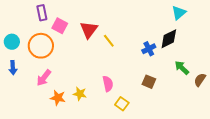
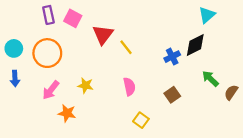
pink square: (60, 26) -> (73, 18), moved
brown square: (149, 82) -> (172, 95), turned 32
pink semicircle: (108, 84) -> (129, 87), moved
yellow star: (80, 94) -> (85, 85), moved

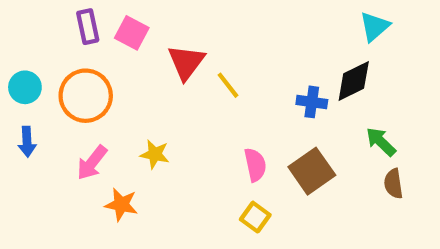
blue cross: (172, 57) -> (312, 102), turned 35
pink semicircle: (129, 87) -> (255, 165), moved
brown semicircle: (231, 92) -> (393, 184), moved, turned -42
brown square: (172, 95) -> (312, 171), size x1.5

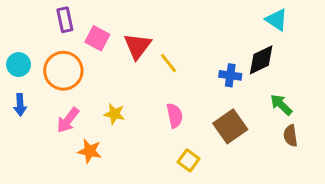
cyan triangle: (375, 27) -> (277, 20), turned -45
pink square: (132, 33) -> (97, 38), moved
pink semicircle: (255, 165) -> (175, 116), moved

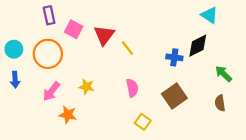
green arrow: (281, 105) -> (224, 74), moved

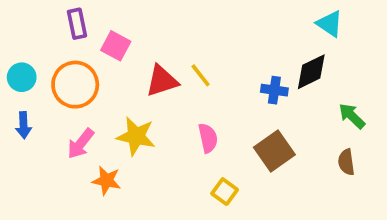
red triangle: (104, 35) -> (162, 81), moved, turned 35
yellow star: (87, 87) -> (136, 136), size x1.5

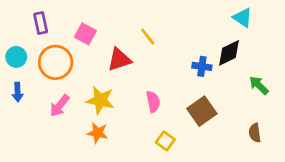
purple rectangle: (77, 24) -> (41, 23), moved
yellow line: (201, 75) -> (148, 37), moved
brown semicircle: (346, 162) -> (255, 133), moved
orange star: (107, 181) -> (98, 133), moved

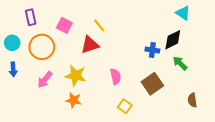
yellow line: (148, 37) -> (99, 25), moved
green arrow: (259, 85) -> (180, 63), moved

